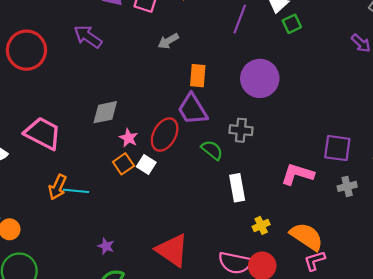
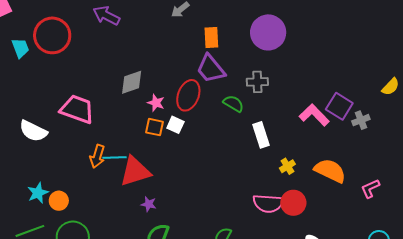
purple square: (337, 148) -> (339, 106), moved, turned 32
orange square: (123, 164) -> (155, 127), turned -36
pink L-shape: (297, 174) -> (314, 115), turned 36
red triangle: (172, 250) -> (135, 171), moved, turned -44
pink L-shape: (315, 261) -> (370, 189), moved

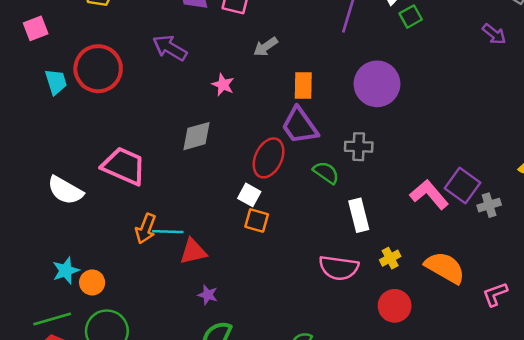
pink star: (156, 103) -> (223, 85), moved
orange square: (155, 127) -> (257, 221), moved
red triangle: (135, 171) -> (193, 251), size x0.7
pink semicircle: (268, 203) -> (339, 268), moved

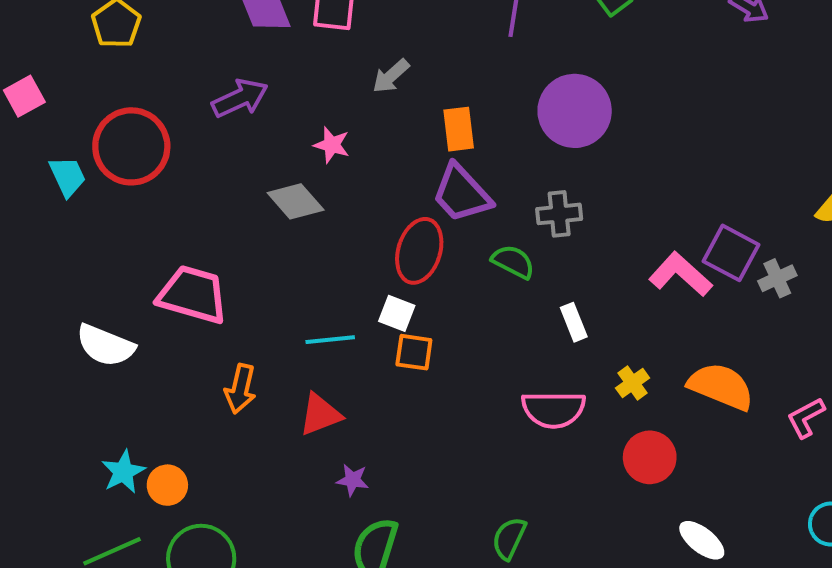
purple arrow: (170, 48) -> (240, 98), turned 132
gray diamond: (196, 136) -> (296, 201), moved, turned 72
white rectangle: (359, 215) -> (574, 322), size x0.7
cyan line: (168, 232) -> (330, 340), moved

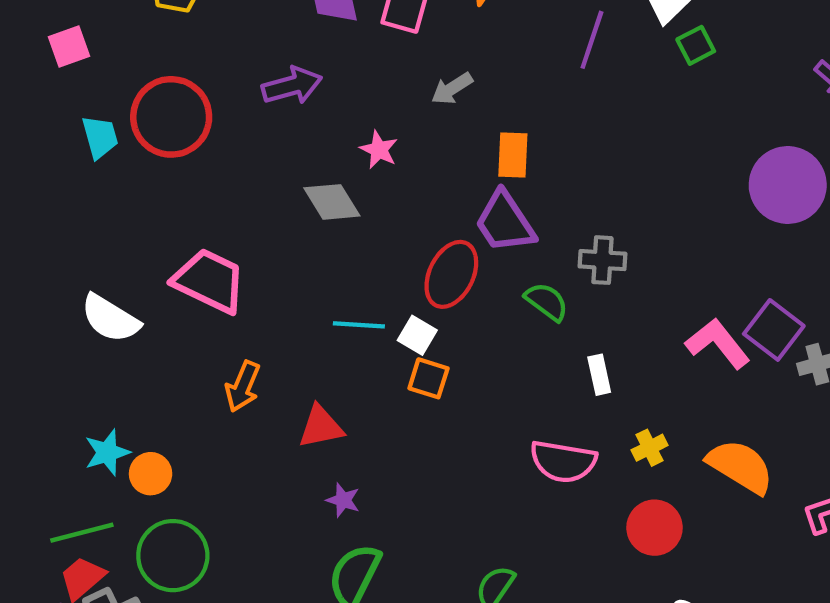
purple circle: (575, 111) -> (788, 185), moved
cyan line: (330, 340) -> (359, 325), moved

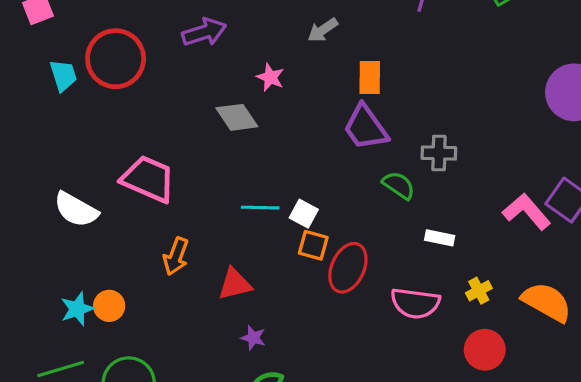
red ellipse: (451, 274) -> (348, 268), moved
white rectangle: (599, 375) -> (440, 238), turned -64
orange circle: (151, 474) -> (109, 306), moved

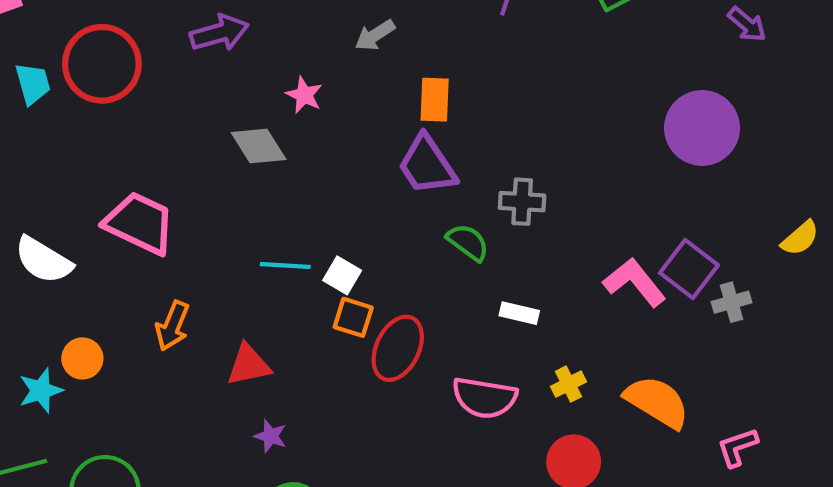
orange circle: (109, 306) -> (82, 358), moved

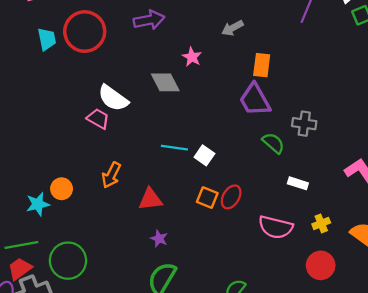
pink trapezoid: (140, 223) -> (98, 119), size x0.6
white semicircle: (43, 260) -> (113, 98), moved
orange square: (353, 317) -> (207, 198), moved
red ellipse: (398, 348) -> (231, 197), size x0.7

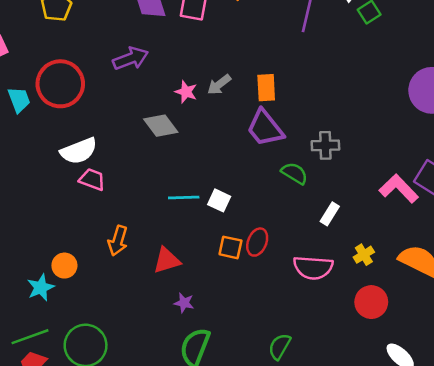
gray arrow: (232, 28) -> (219, 85), moved
white semicircle: (113, 98) -> (79, 151), moved, turned -48
white rectangle: (298, 183) -> (330, 214), turned -66

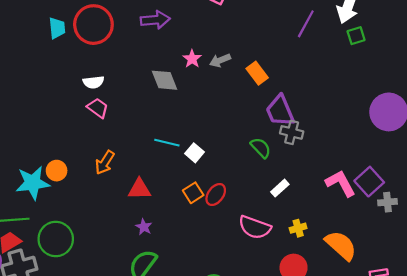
orange rectangle: (266, 88) -> (257, 73), turned -50
purple trapezoid: (265, 128) -> (280, 111), moved
white semicircle: (79, 151) -> (93, 82), size x0.7
orange square: (230, 247) -> (193, 193), turned 30
cyan star: (41, 287) -> (33, 183), size x1.5

